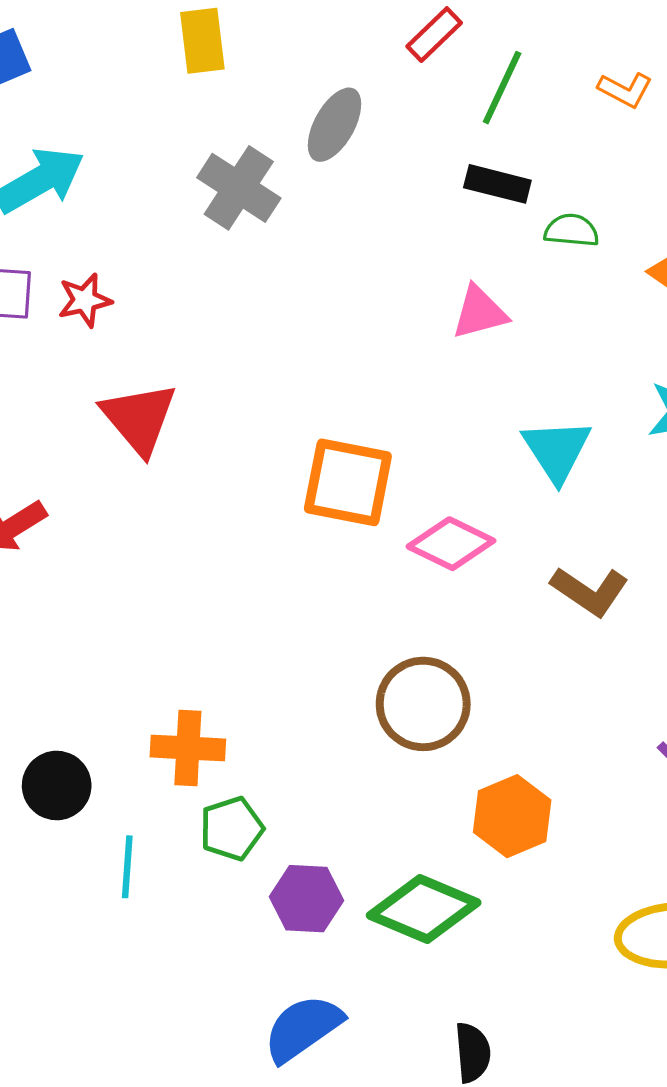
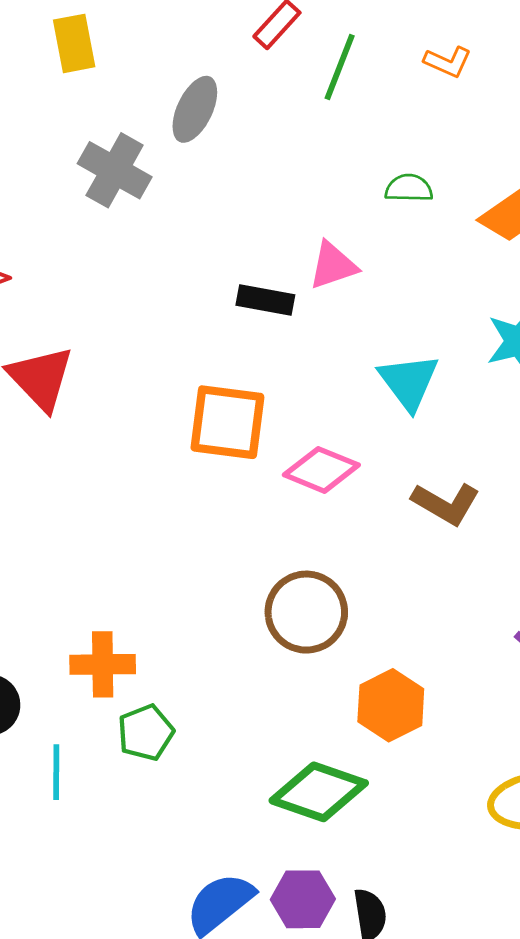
black rectangle: (497, 184) -> (265, 300), moved
purple hexagon: (307, 899) -> (303, 899), moved

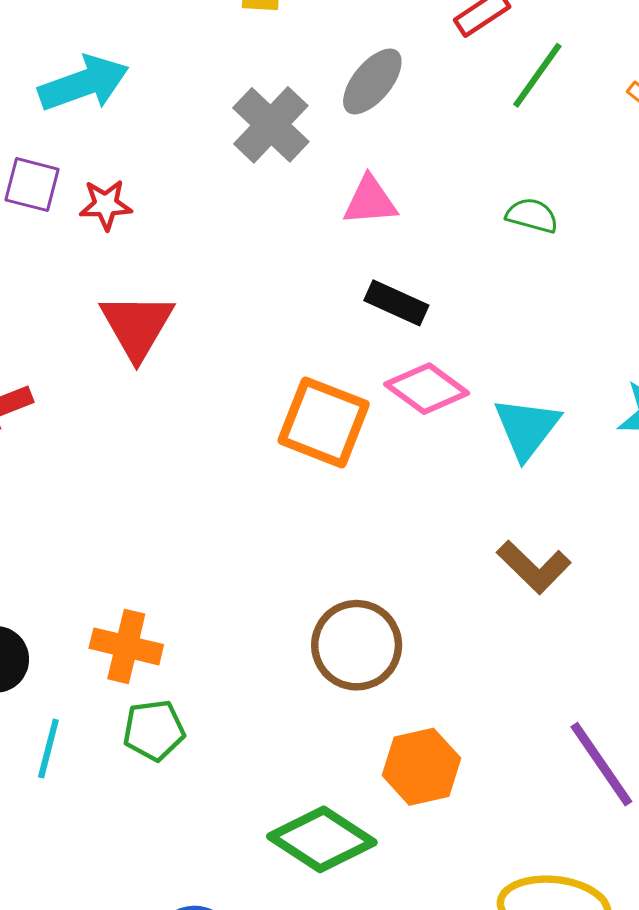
green semicircle: (409, 188) -> (532, 216), moved
pink triangle: (333, 265) -> (370, 201), moved
pink diamond: (321, 470) -> (427, 389), moved

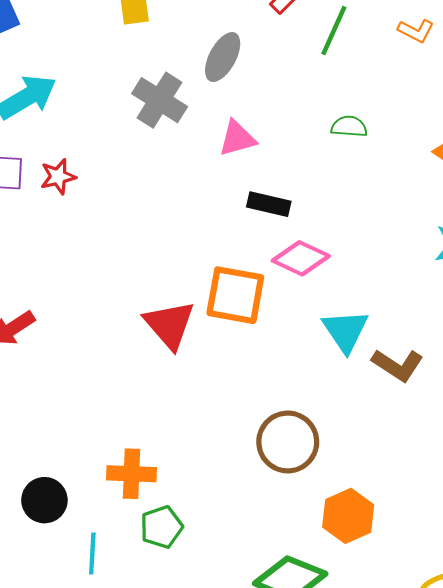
red triangle: (137, 326) -> (169, 325), moved
cyan triangle: (527, 428) -> (345, 331), moved

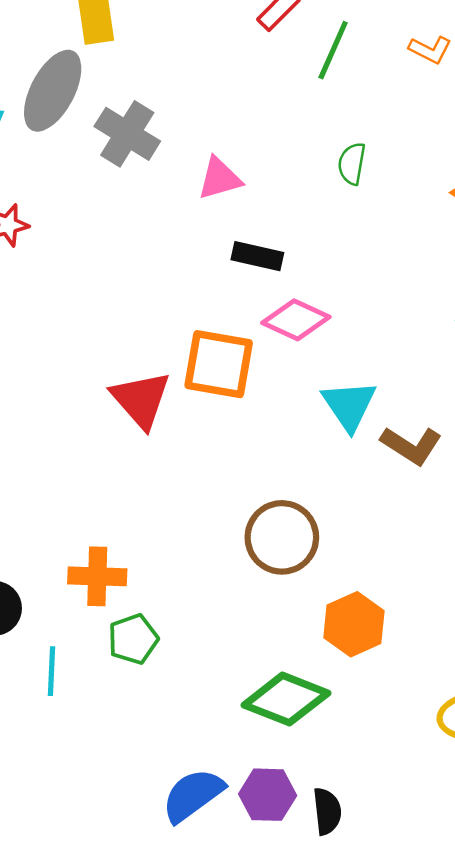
gray ellipse: (223, 57) -> (53, 91), moved, size x1.4
green semicircle: (349, 127) -> (352, 164), turned -84

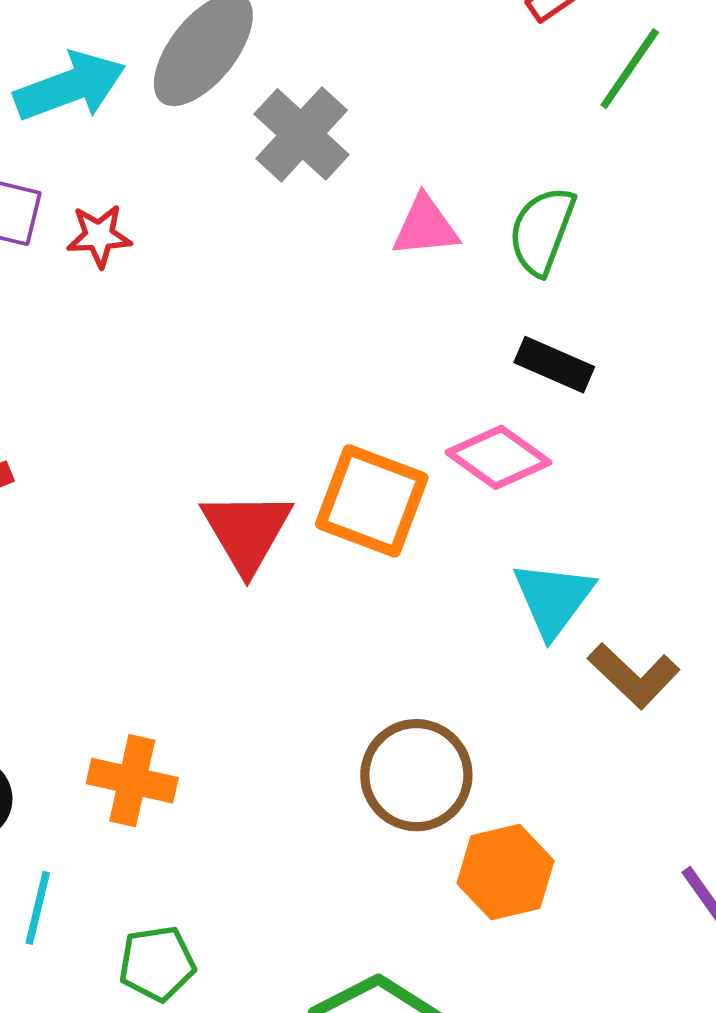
green semicircle: (352, 164) -> (542, 231), moved, size x1.4
black rectangle: (257, 256) -> (554, 365), moved
orange hexagon: (354, 624) -> (505, 872), moved
green pentagon: (133, 639) -> (157, 963), moved

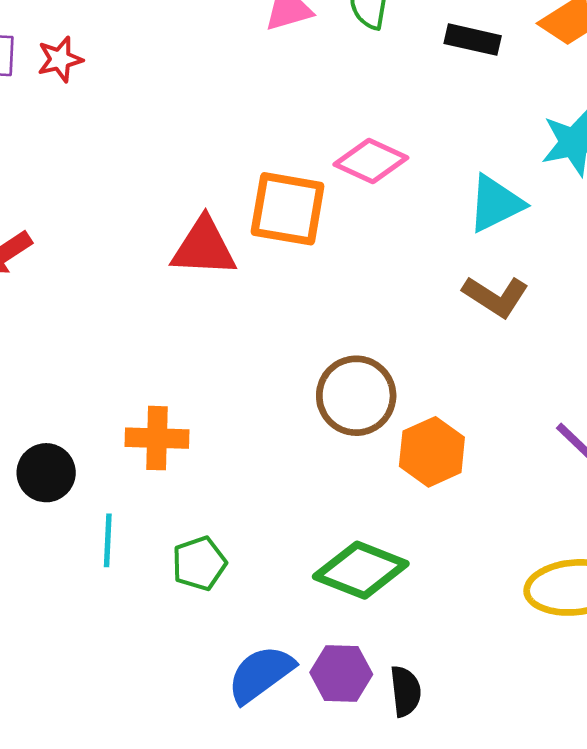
black rectangle: (554, 365) -> (473, 40), moved
red triangle: (247, 531) -> (204, 247), turned -46
cyan triangle: (553, 599) -> (496, 204), moved, turned 38

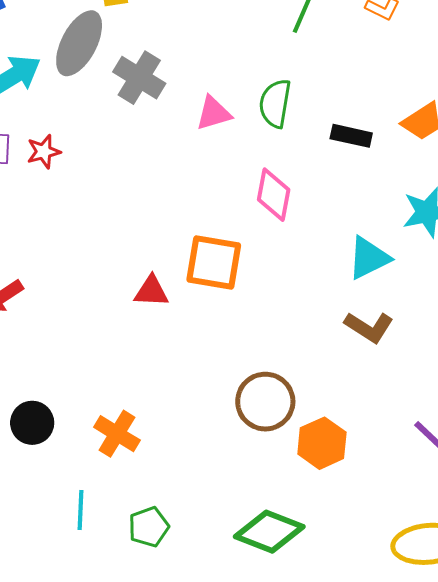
pink diamond: (371, 161) -> (274, 195), moved, turned 76
red triangle: (204, 247) -> (151, 291), size x0.7
orange cross: (157, 438) -> (117, 434), turned 30
black circle: (46, 473) -> (32, 423), moved

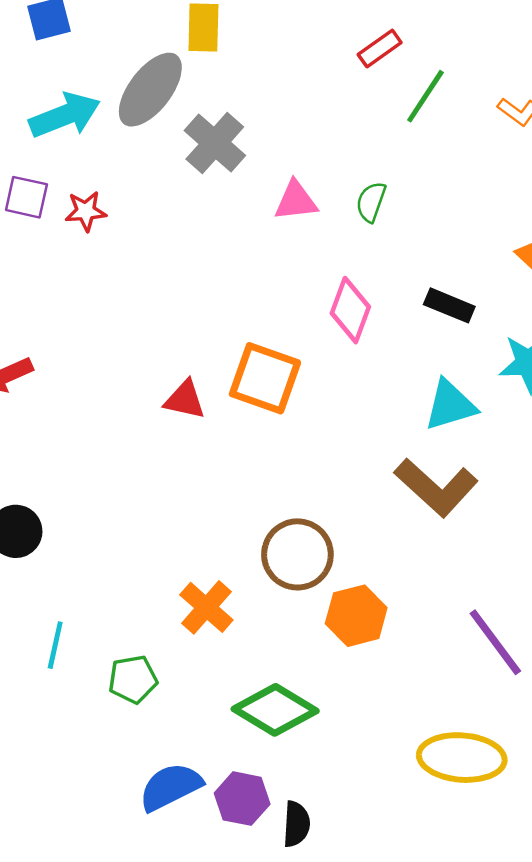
green semicircle: (275, 103) -> (371, 202), size x0.7
black rectangle: (351, 136) -> (449, 305), moved
brown L-shape: (369, 327) -> (436, 487), size x1.4
orange cross: (117, 434) -> (206, 607), moved

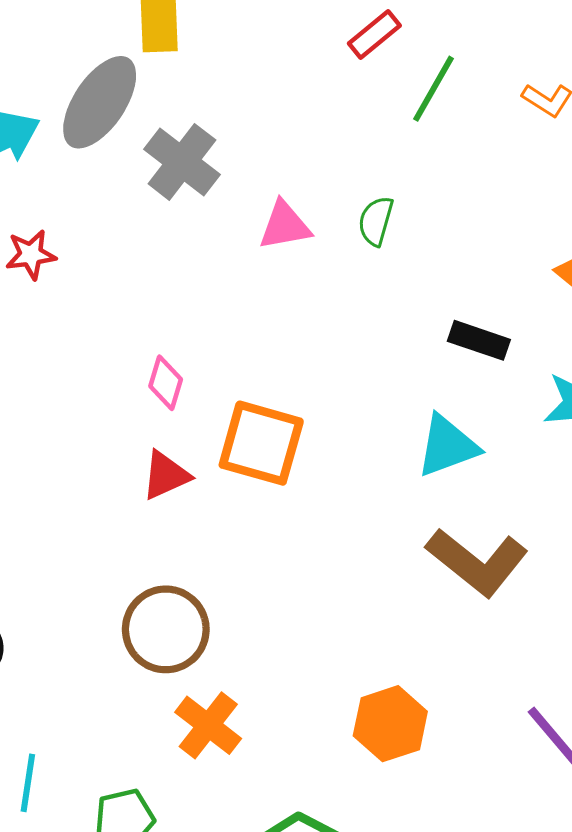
pink diamond: (350, 310) -> (166, 383), moved, size x0.7
red triangle: (185, 400) -> (166, 475), turned -33
cyan triangle: (450, 405) -> (447, 446), moved
brown circle: (297, 554) -> (166, 629), moved

